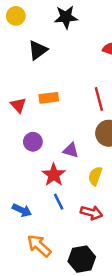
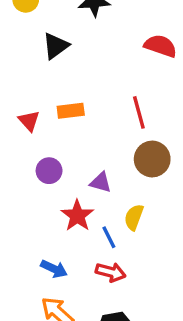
blue line: (59, 202) -> (109, 237), moved
blue arrow: (22, 210) -> (54, 269), moved
red arrow: (92, 213) -> (111, 272), moved

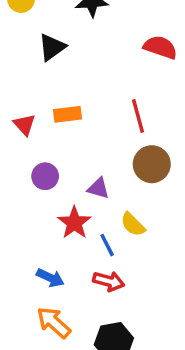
yellow semicircle: (134, 217) -> (133, 224), turned -65

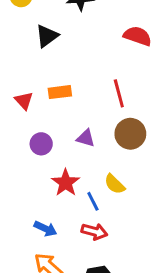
purple triangle: (98, 188) -> (86, 138), moved

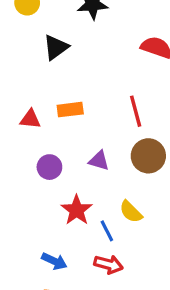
red triangle: (24, 101) -> (30, 119), turned -42

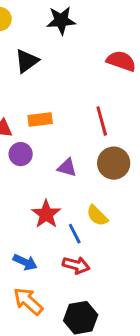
purple circle: (49, 167) -> (21, 154), moved

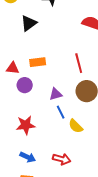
purple triangle: (67, 168) -> (56, 94), turned -32
red star: (46, 214) -> (26, 125), moved, turned 30
blue line: (75, 234) -> (61, 112), moved

